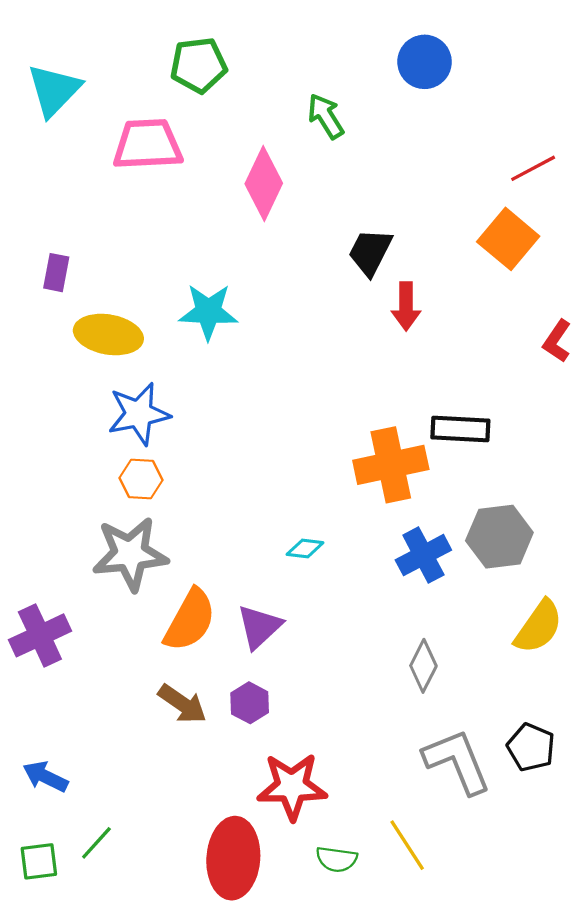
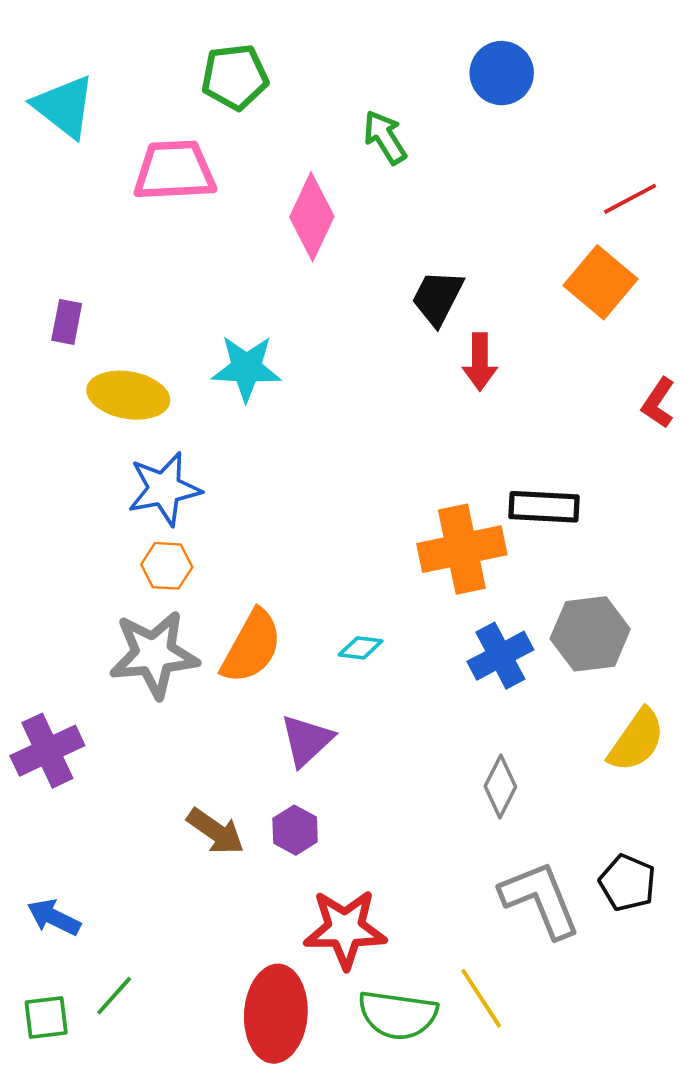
cyan triangle: (54, 90) -> (64, 106), turned -36
orange semicircle: (190, 620) -> (251, 647), moved
green semicircle: (337, 859) -> (398, 1015), size x1.6

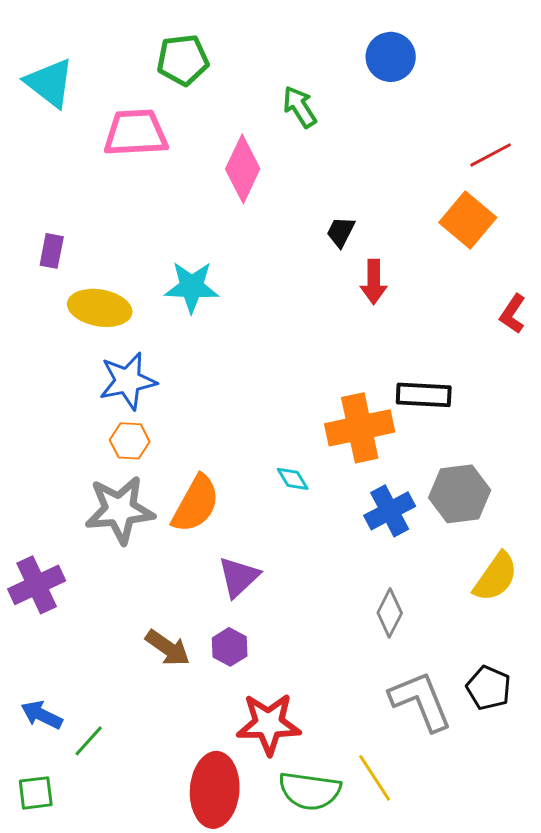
black trapezoid: (438, 298) -> (341, 232), size x0.7
cyan diamond: (361, 648) -> (293, 479), moved, turned 52
green line: (114, 996) -> (89, 741), moved

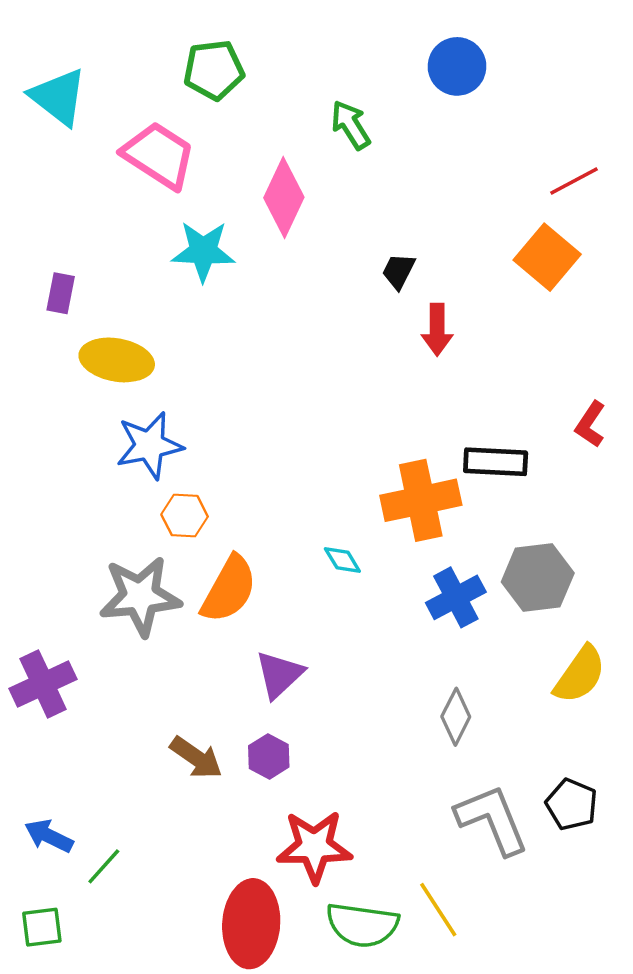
pink trapezoid: (136, 133) -> (159, 155), turned 36
cyan star: (192, 287) -> (203, 251), moved
red L-shape: (513, 314) -> (590, 424), moved
orange hexagon: (130, 441) -> (185, 516), moved

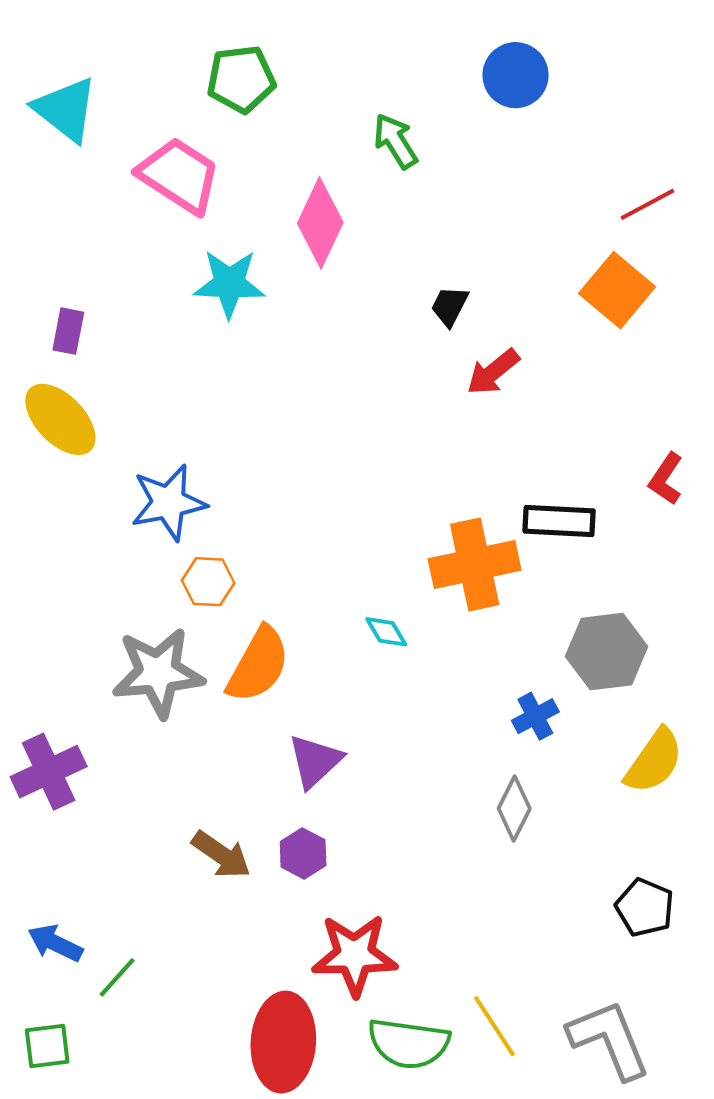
red arrow: (437, 330) -> (493, 372), turned 51
yellow ellipse: (117, 360) -> (60, 419), moved, turned 36
blue cross: (456, 597) -> (535, 716), moved, size x0.7
gray L-shape: (492, 820) -> (609, 1039), moved

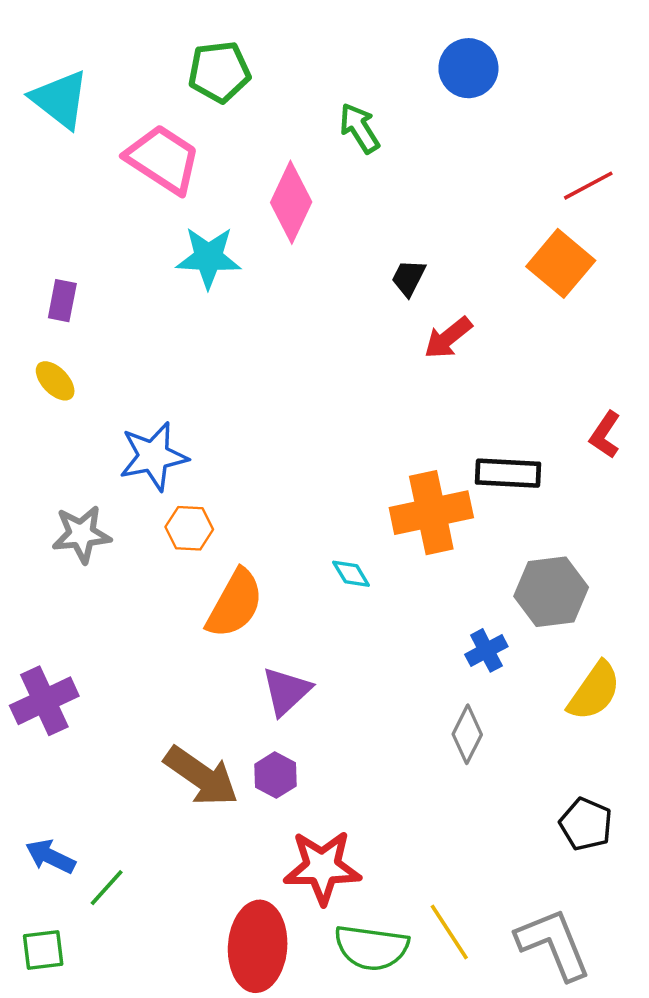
yellow ellipse: (60, 419) -> (55, 381), size x0.6
gray star: (158, 673) -> (81, 534), moved, size x0.7
brown arrow: (221, 855) -> (201, 776), size x1.4

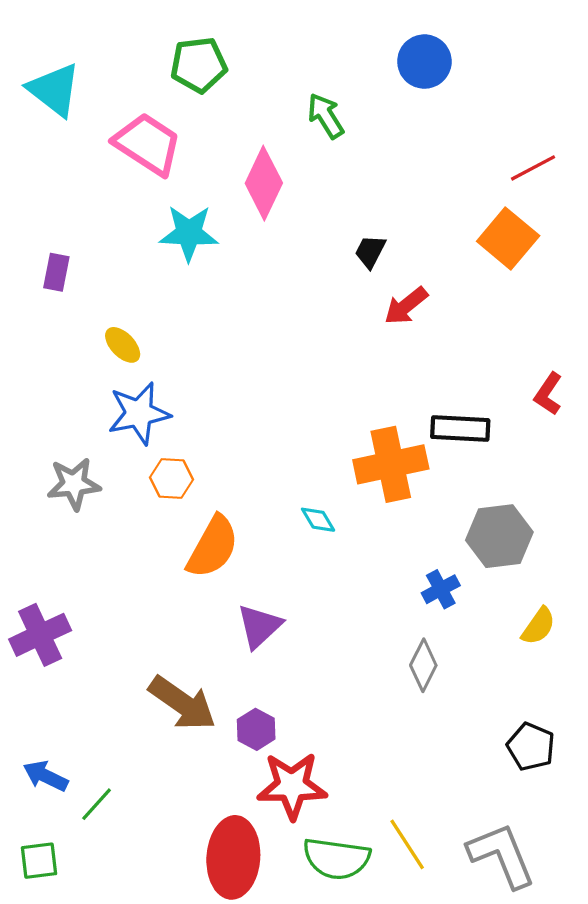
yellow ellipse: (55, 381) -> (123, 345), moved
yellow semicircle: (594, 691) -> (538, 626), size x0.7
purple hexagon: (276, 775) -> (256, 729), moved

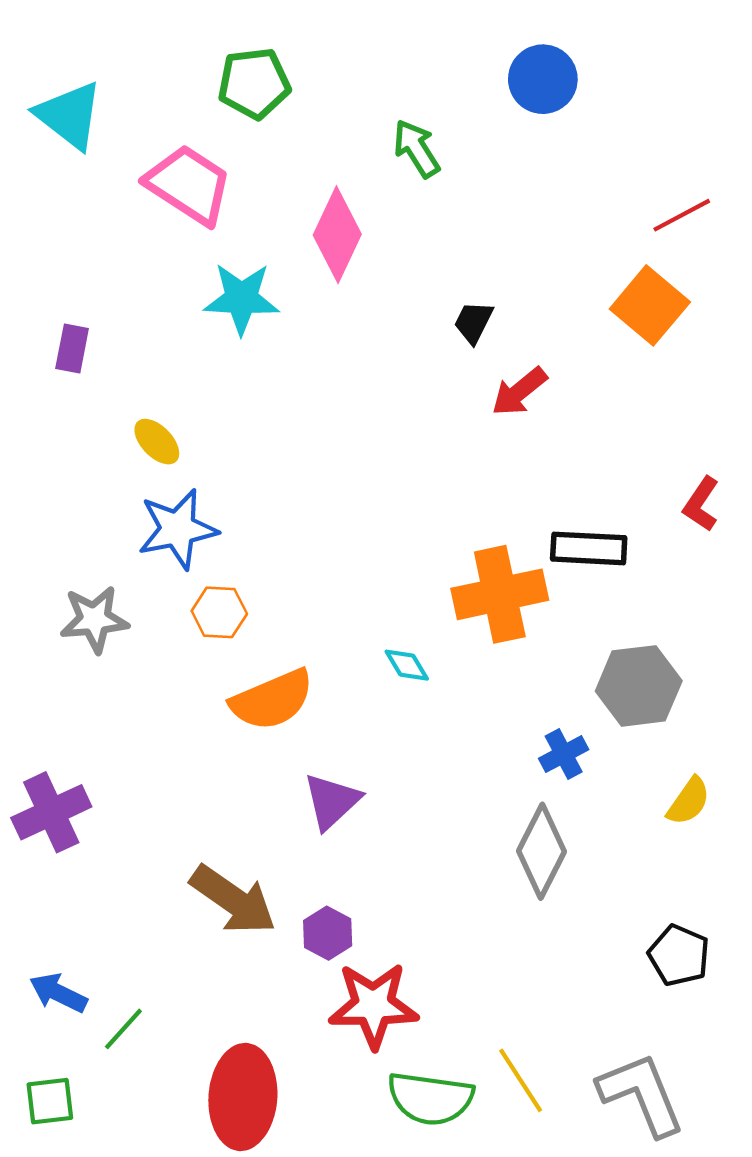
orange semicircle: (213, 547) -> (272, 700), turned 38
gray diamond: (423, 665) -> (541, 851), size x1.4
red ellipse: (233, 857) -> (243, 1097), moved

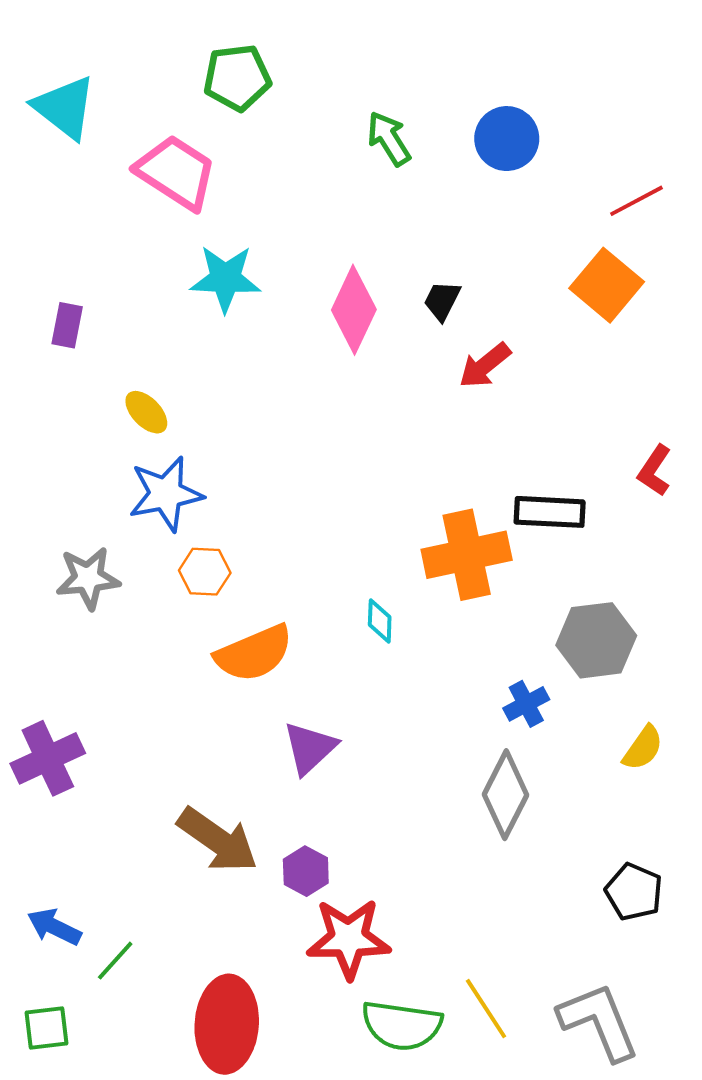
blue circle: (543, 79) -> (507, 139), moved
pink diamond: (337, 235) -> (354, 310), moved
cyan diamond: (407, 665) -> (380, 621), turned 33

